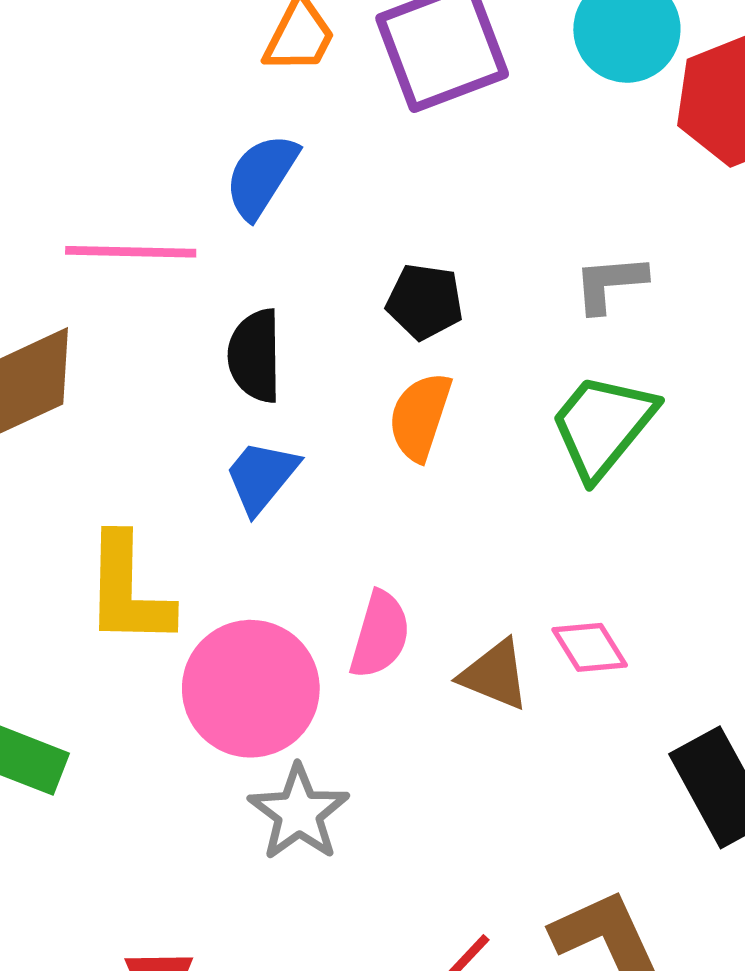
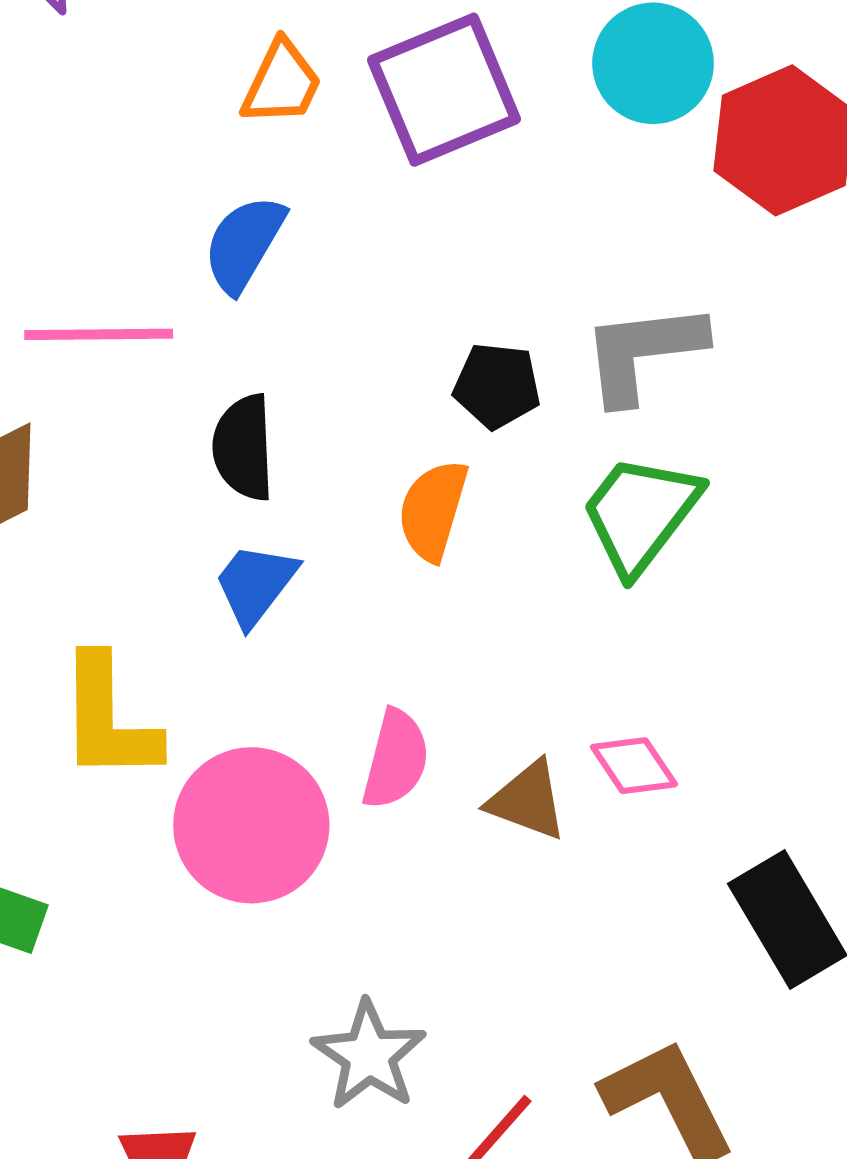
gray L-shape: (610, 283) -> (643, 352), size x1.5
black pentagon: (425, 302) -> (497, 386), moved
gray star: (299, 813) -> (369, 1055), moved

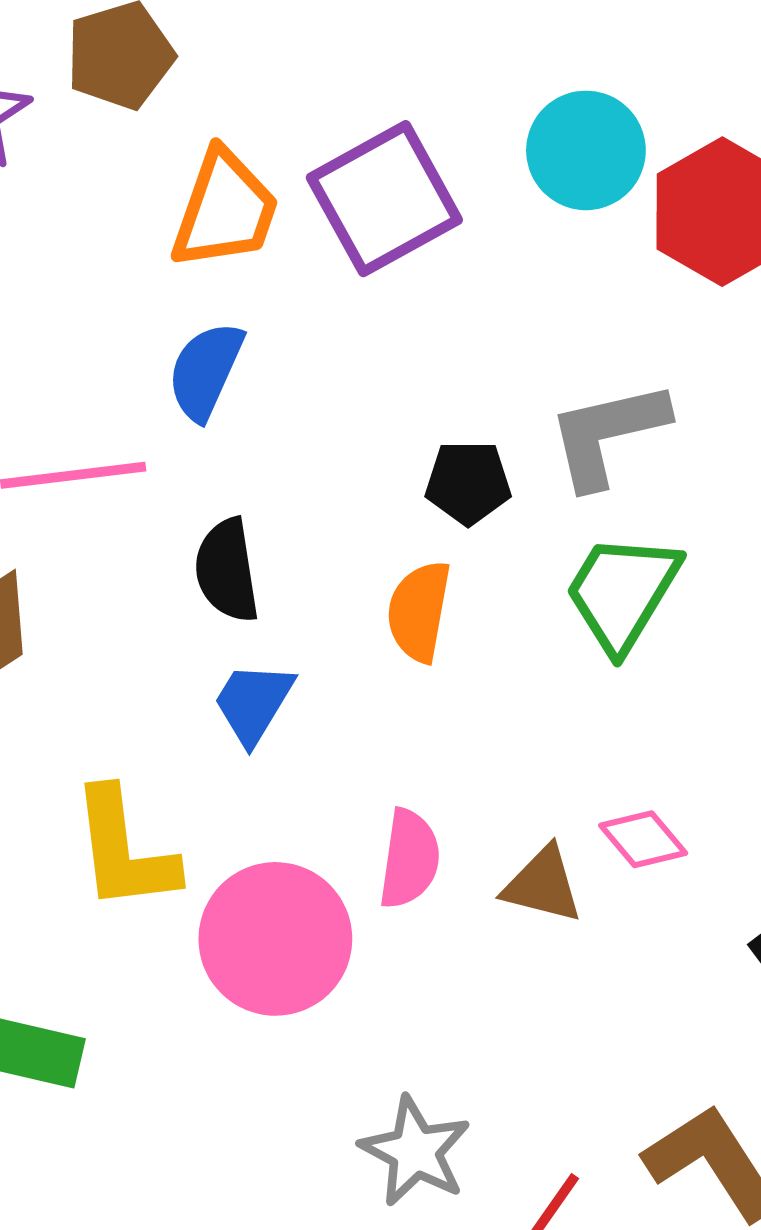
orange trapezoid: (282, 83) -> (225, 210), size x1.4

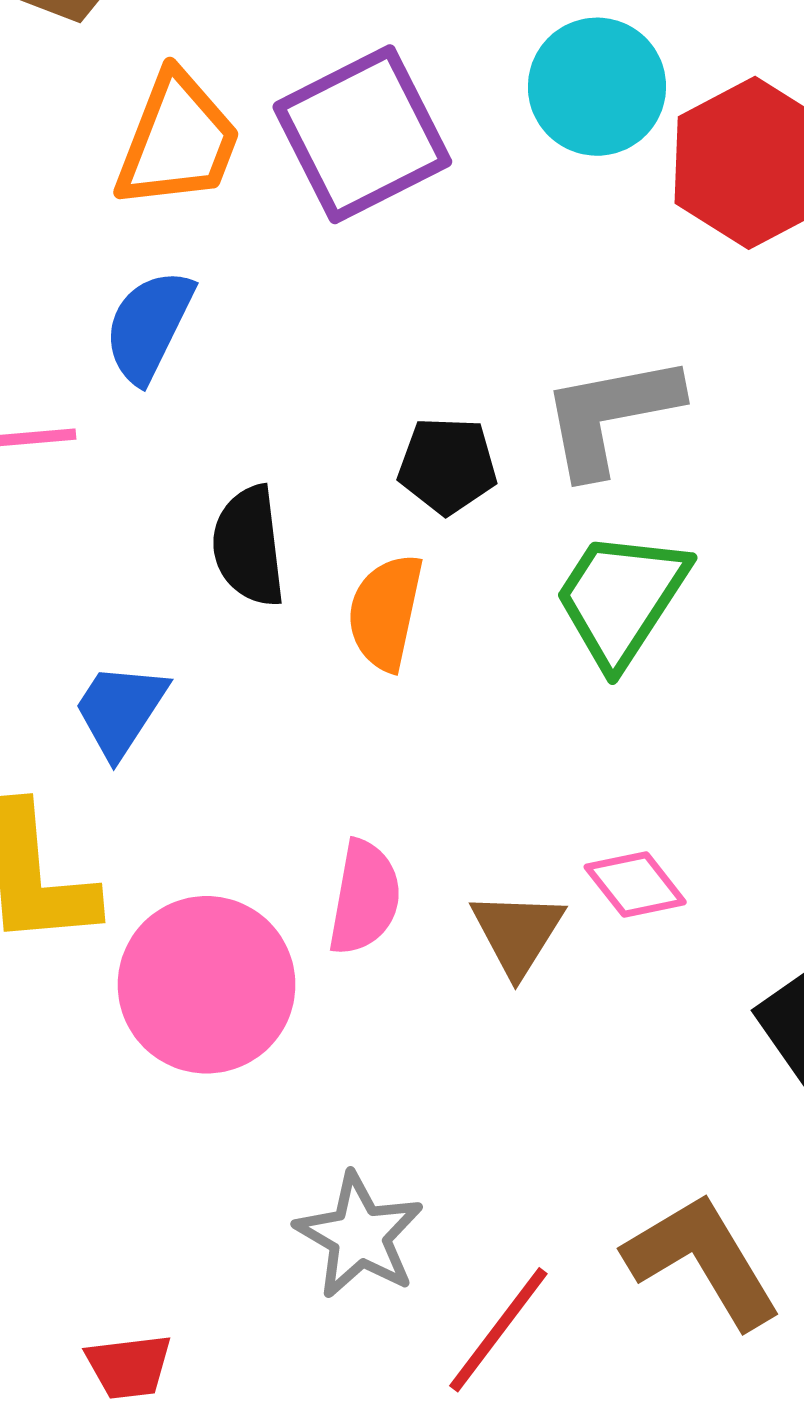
black semicircle: (227, 570) -> (249, 546), moved
blue trapezoid: (253, 703) -> (120, 710), moved
brown triangle: (543, 885) -> (517, 933), turned 46

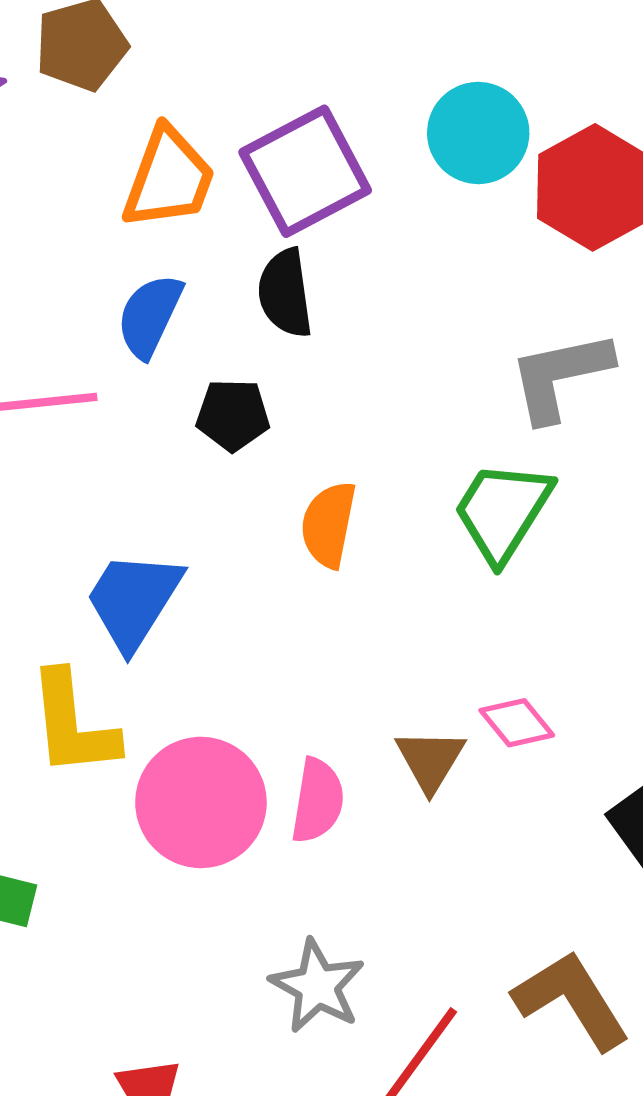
gray L-shape: (610, 415) -> (560, 376), moved
black pentagon: (447, 465) -> (233, 415), moved
black semicircle: (249, 546) -> (285, 293), moved
blue trapezoid: (120, 710) -> (134, 600), size x1.4
pink semicircle: (365, 898) -> (318, 801), moved

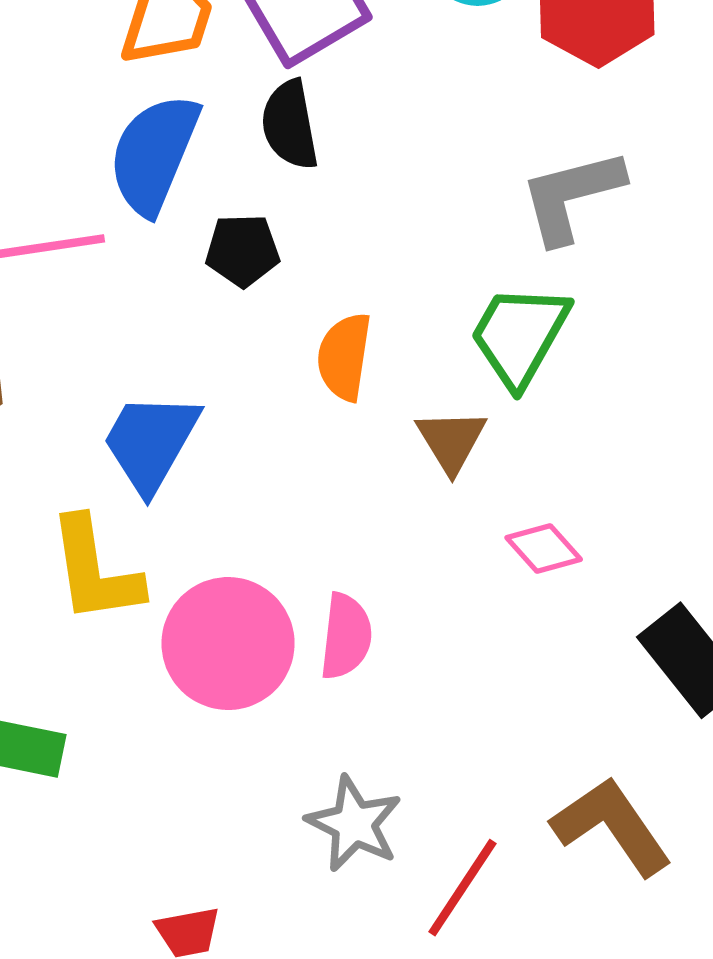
blue semicircle: (150, 316) -> (154, 154), size x1.4
brown triangle: (430, 760) -> (451, 441), moved

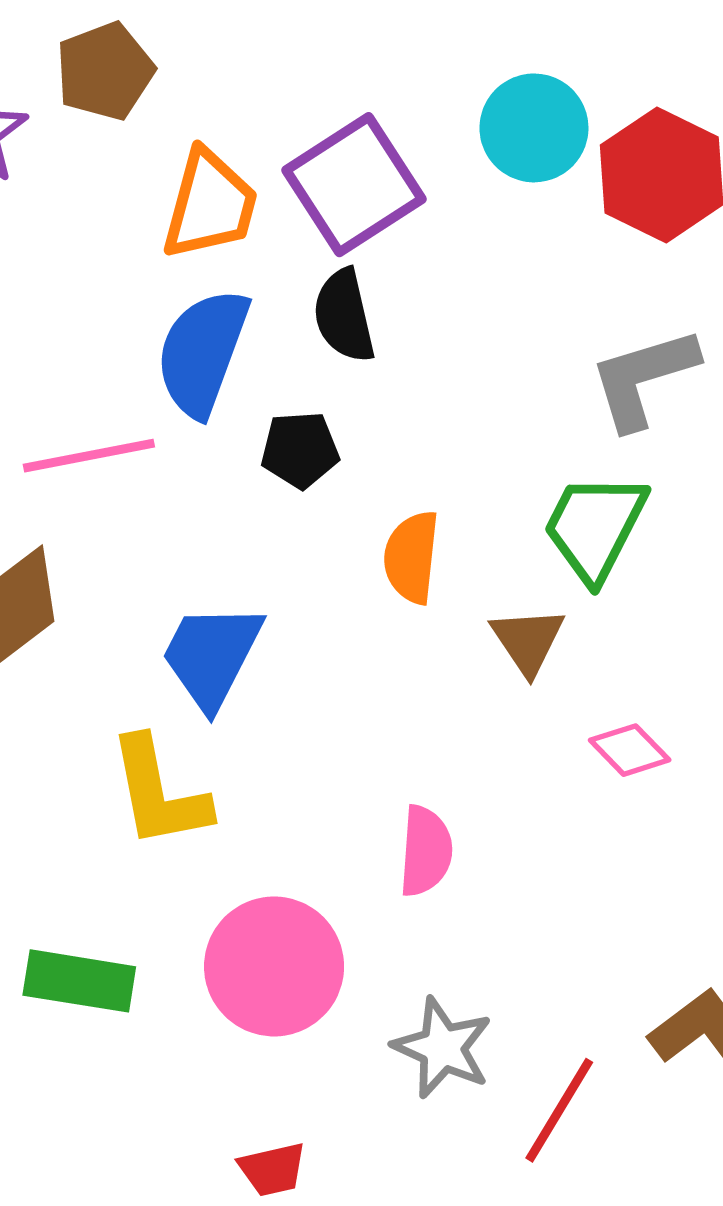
pink circle: (228, 644) -> (274, 966), moved

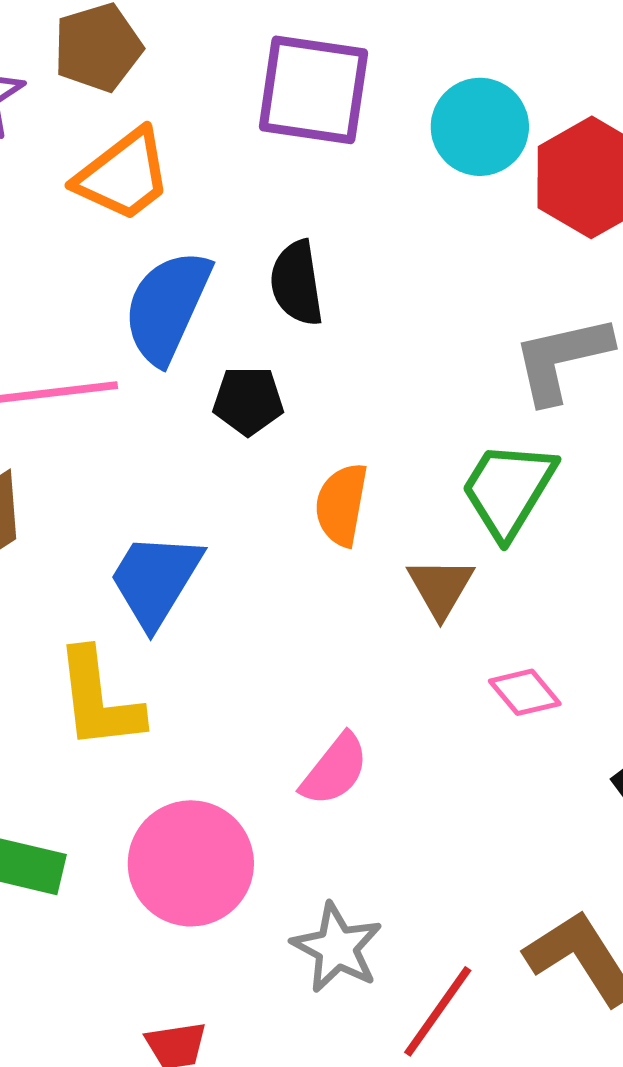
purple square: (354, 185) -> (313, 90), moved, turned 37
orange trapezoid: (210, 205) -> (123, 175), moved, turned 33
pink semicircle: (426, 851) -> (335, 770), turned 30

